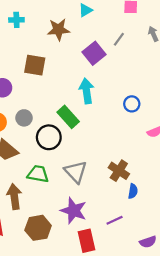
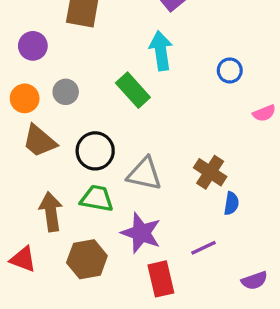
black circle: (49, 137) -> (95, 151), moved
gray triangle: (76, 172) -> (144, 174), turned -35
green trapezoid: (38, 174) -> (97, 198), moved

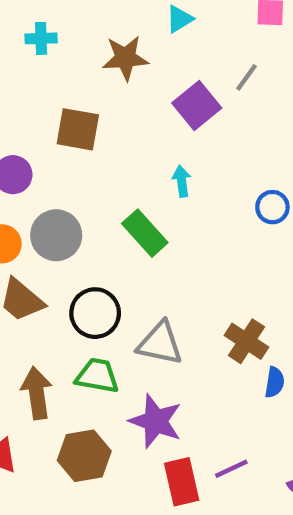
cyan arrow: (161, 51) -> (182, 181), size x0.6
gray circle: (66, 92) -> (56, 235), size x1.5
purple line: (203, 248) -> (231, 469), moved

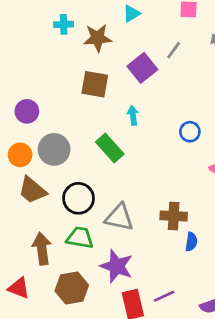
cyan cross: (41, 38) -> (64, 24), moved
brown square: (78, 129) -> (95, 84), moved
brown cross: (246, 341) -> (174, 216), turned -30

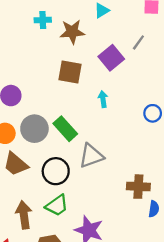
green rectangle: (110, 148) -> (65, 129), moved
gray triangle: (119, 217) -> (91, 156), moved, turned -32
green trapezoid: (80, 238) -> (57, 205), turned 135

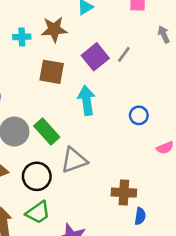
cyan cross: (43, 20) -> (22, 37), moved
gray line: (138, 42) -> (124, 54), moved
cyan arrow: (103, 99) -> (87, 100), size x1.6

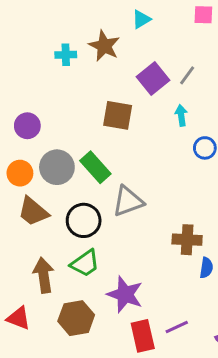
brown star: (54, 29) -> (104, 46), turned 30
brown square: (52, 72) -> (118, 115), moved
cyan arrow: (87, 100) -> (181, 115), moved, size x0.6

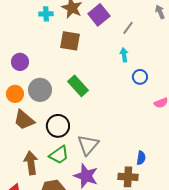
purple square: (153, 78) -> (99, 15), moved
brown square: (118, 115) -> (70, 41), moved
green rectangle: (95, 167) -> (78, 86), moved
gray triangle: (128, 201) -> (88, 145), moved, turned -30
brown cross: (187, 240) -> (128, 177), moved

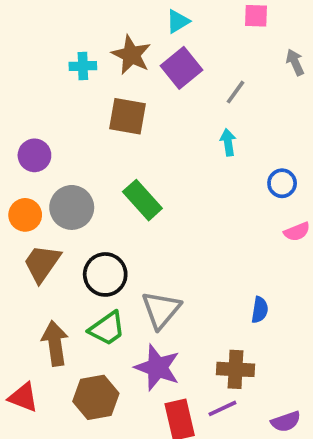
blue circle: (140, 77) -> (282, 183), moved
brown trapezoid: (24, 120) -> (42, 263), turned 85
blue semicircle: (141, 158) -> (260, 310), moved

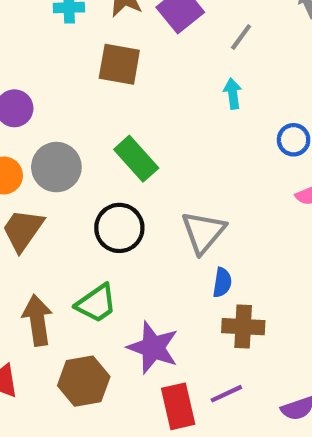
black circle: (105, 274) -> (119, 228), moved
gray triangle: (161, 310) -> (203, 232), moved
blue semicircle: (260, 310) -> (222, 282), moved
brown cross: (235, 369) -> (243, 327), moved

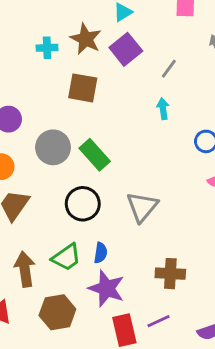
gray circle: (56, 167) -> (53, 147), moved
blue semicircle: (222, 282) -> (101, 253), moved

